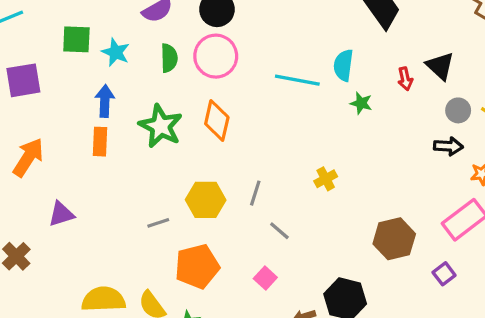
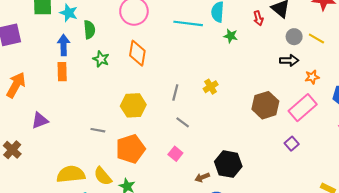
green semicircle: (169, 58) -> (89, 30), moved
green star: (161, 126) -> (101, 59), size x0.6
gray line: (255, 193) -> (175, 92), moved
gray line: (158, 223) -> (98, 130), moved, turned 32
brown hexagon: (394, 239) -> (265, 105), moved

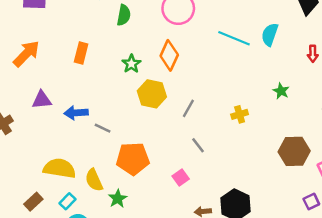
green star: (231, 36) -> (281, 91), moved
blue arrow: (64, 45) -> (76, 113), moved, turned -108
green star: (101, 59) -> (131, 64), moved
gray line: (175, 92) -> (188, 108), moved
yellow hexagon: (133, 105) -> (152, 94), moved

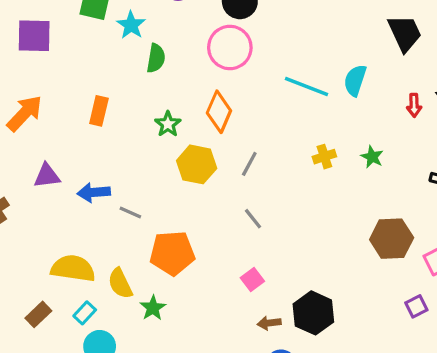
gray line: (188, 108) -> (249, 164), moved
yellow cross: (240, 114) -> (324, 157), moved
gray line: (198, 145) -> (253, 219), moved
pink square: (181, 177) -> (252, 279), moved

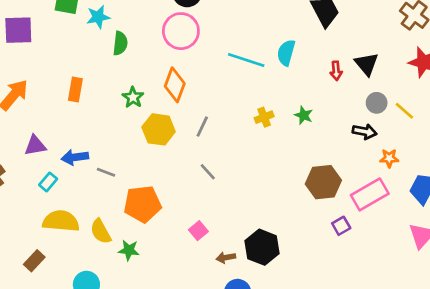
cyan star: (131, 25) -> (98, 17), turned 30
pink square: (252, 279) -> (198, 231), moved
purple square: (416, 306) -> (341, 226), moved
green star: (153, 308) -> (129, 250), turned -30
cyan rectangle: (85, 313) -> (48, 182), moved

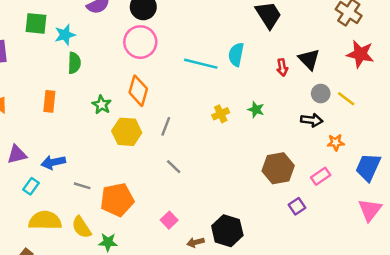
green semicircle: (120, 43) -> (74, 63), moved
gray line: (106, 172) -> (82, 186), moved
pink rectangle: (370, 194) -> (321, 176), size x0.6

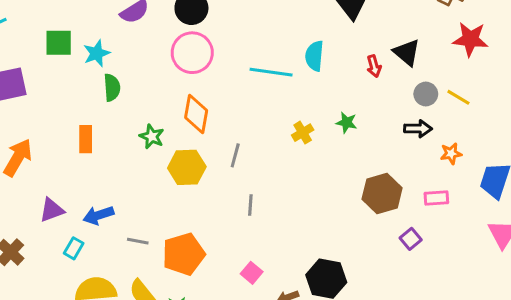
gray line: (174, 167) -> (250, 205), turned 56
pink rectangle: (321, 176) -> (436, 198), turned 36

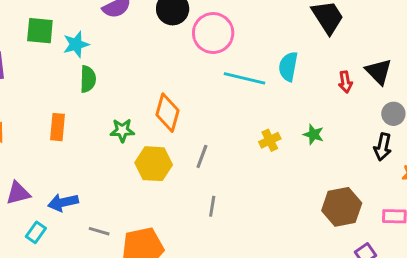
pink circle: (192, 53) -> (213, 33), moved
black arrow: (418, 129) -> (383, 147), turned 96
green star: (152, 136) -> (122, 130), turned -30

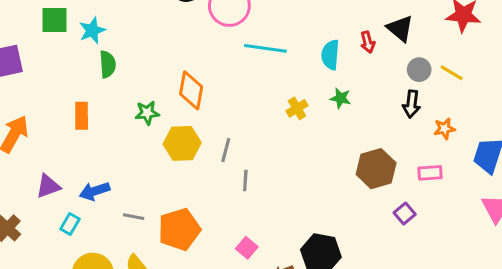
cyan semicircle: (288, 67) -> (330, 55), moved
gray line: (202, 156) -> (226, 150), moved

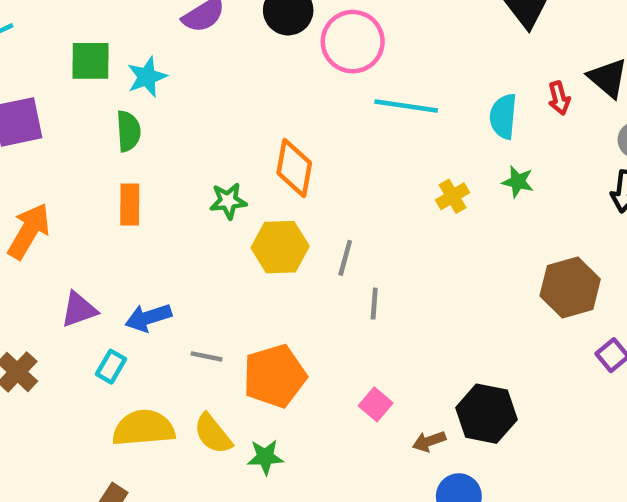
green semicircle: (108, 64) -> (128, 131), moved

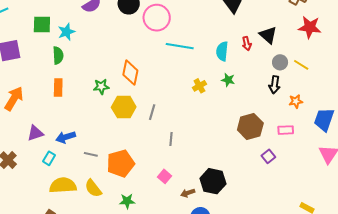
gray line: (374, 304) -> (171, 139), moved
green star: (265, 457) -> (127, 201), moved

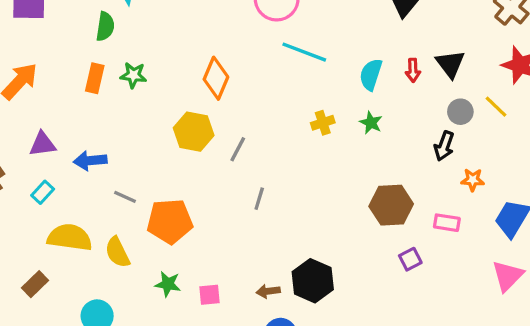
yellow line: (301, 65) -> (496, 107), moved
green star: (101, 87) -> (133, 75), moved
cyan rectangle: (49, 158) -> (43, 192), moved
pink square: (165, 176) -> (210, 295), moved, turned 32

